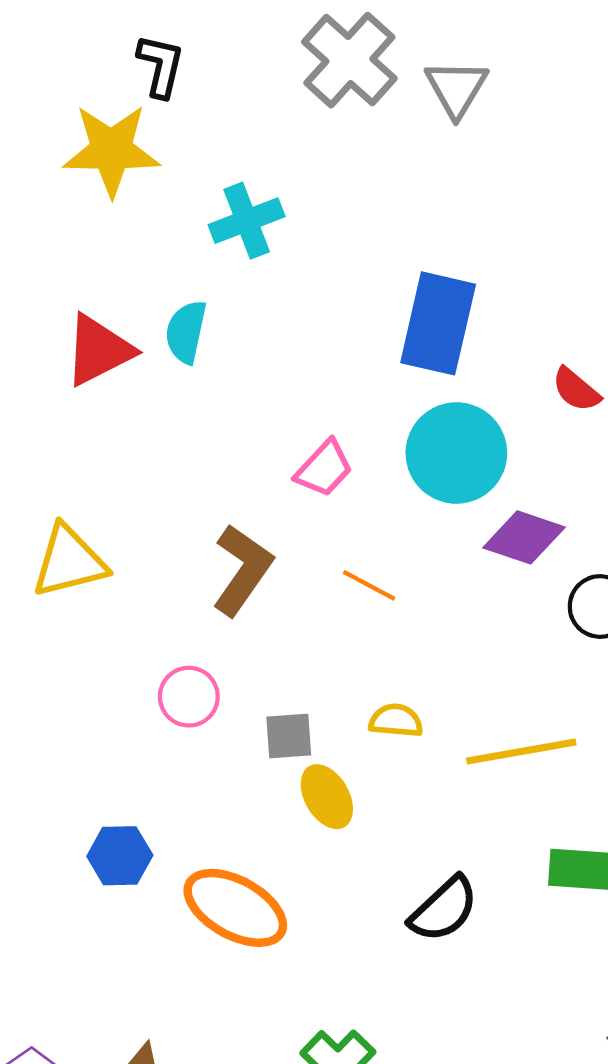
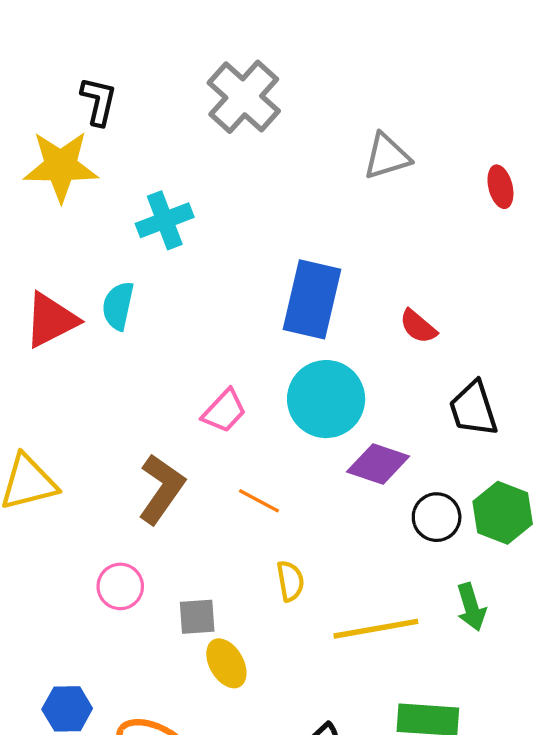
gray triangle: (456, 88) -> (387, 156), moved, turned 42
red semicircle: (576, 390) -> (418, 326), moved
yellow semicircle: (396, 721) -> (290, 581), moved, turned 75

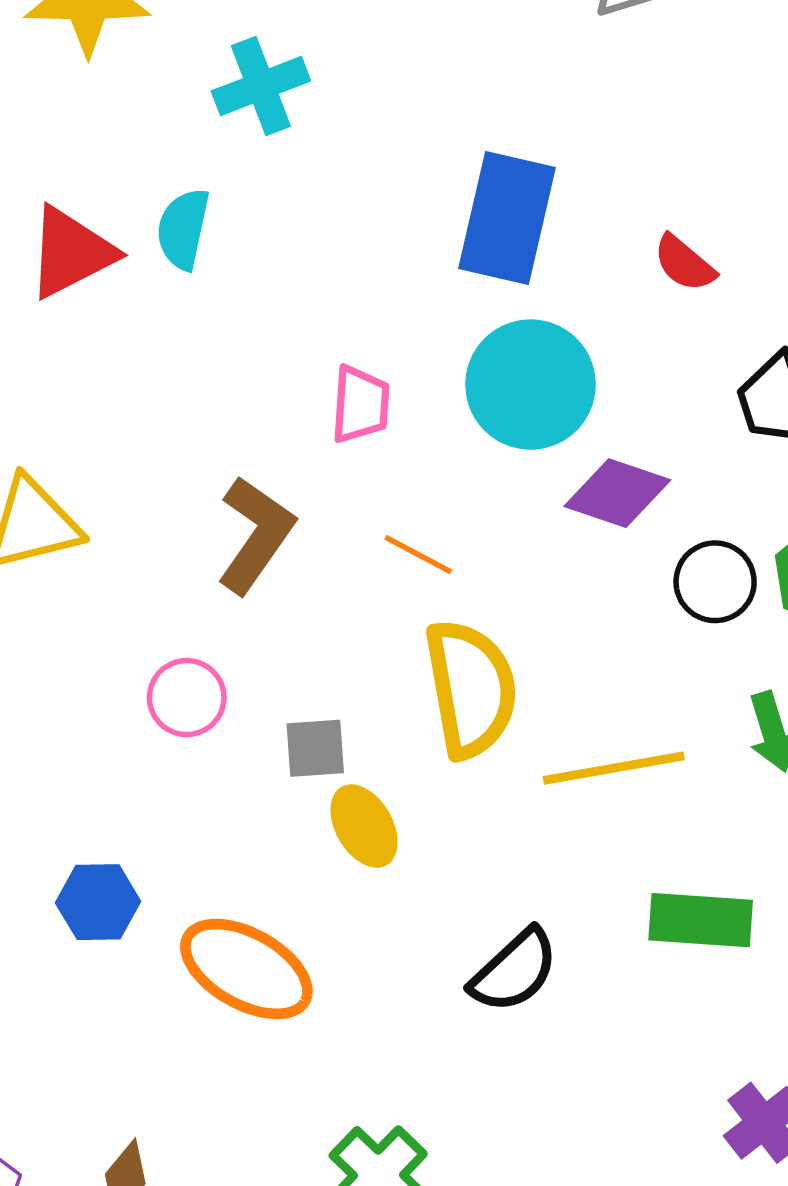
pink trapezoid: (224, 411) -> (360, 404), turned -39
yellow semicircle: (290, 581) -> (471, 689), size x2.0

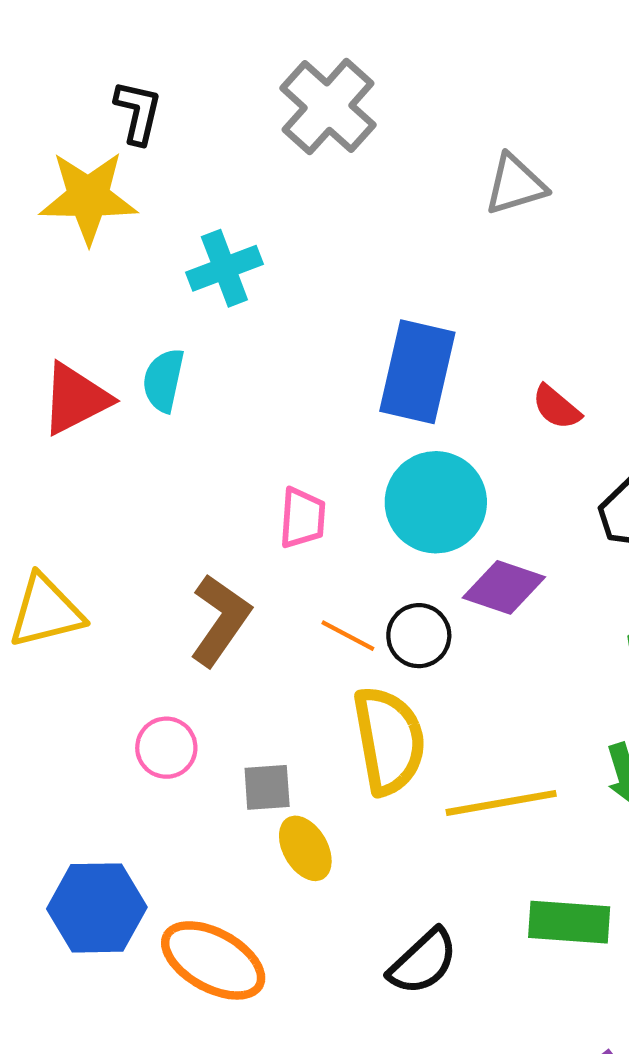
black circle: (715, 582) -> (419, 636), moved
blue hexagon: (98, 902) -> (97, 908), size x1.5

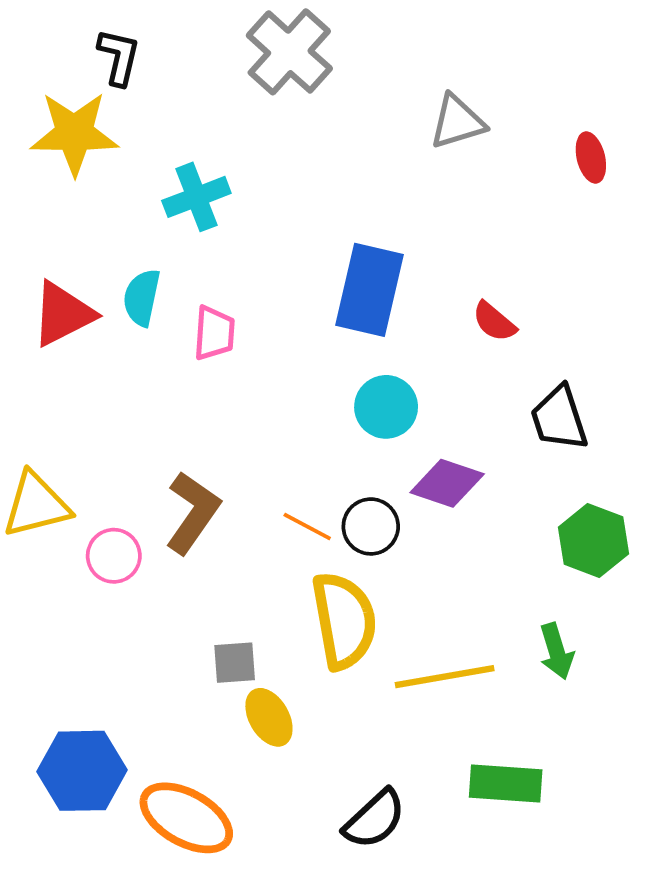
cyan circle: (436, 502) -> (386, 407), size x0.7
pink trapezoid: (302, 518) -> (214, 333), moved
pink circle: (166, 748) -> (114, 556), moved

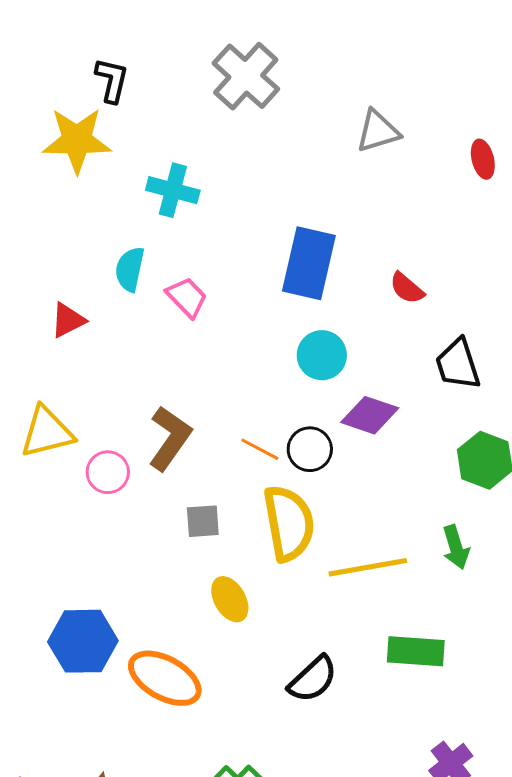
cyan cross: (196, 197) -> (173, 190), turned 36
red triangle: (63, 314) -> (68, 320), moved, size x0.7
pink trapezoid: (214, 333) -> (187, 297), turned -48
gray square: (235, 663) -> (203, 521), moved

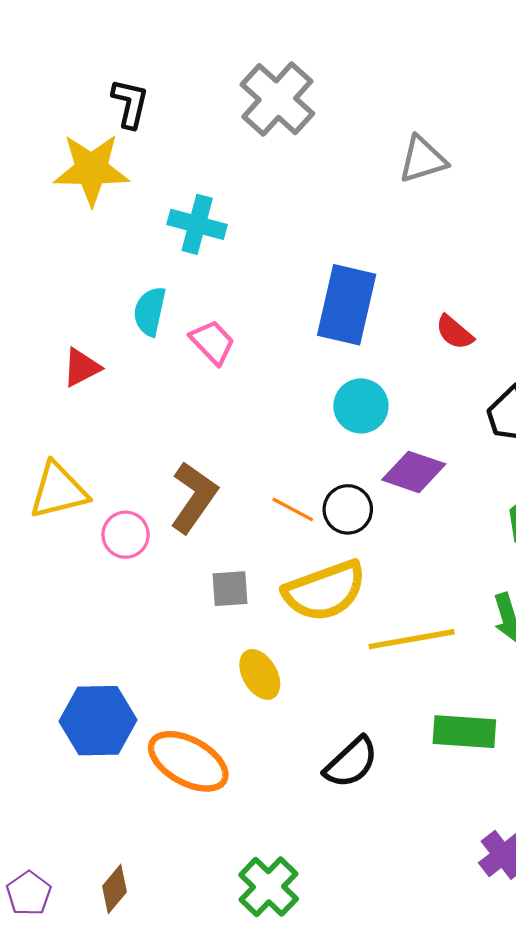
yellow semicircle: (289, 523) -> (325, 591), turned 80

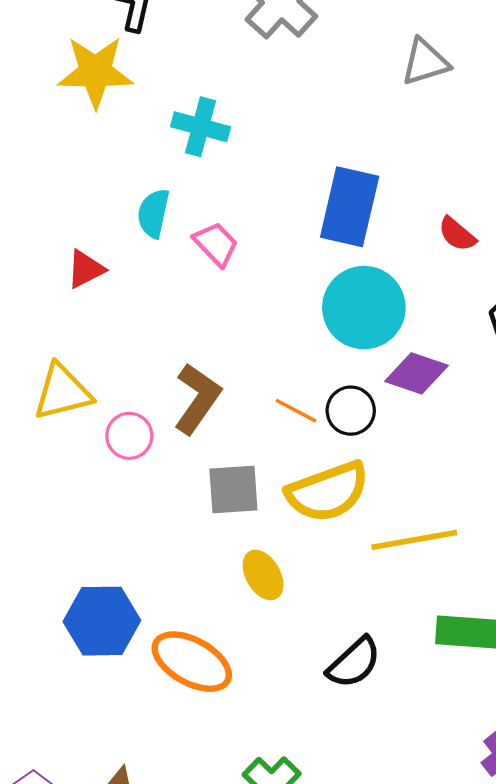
cyan circle: (361, 406) -> (364, 308), size x1.5
gray square: (230, 589) -> (233, 490), size x1.4

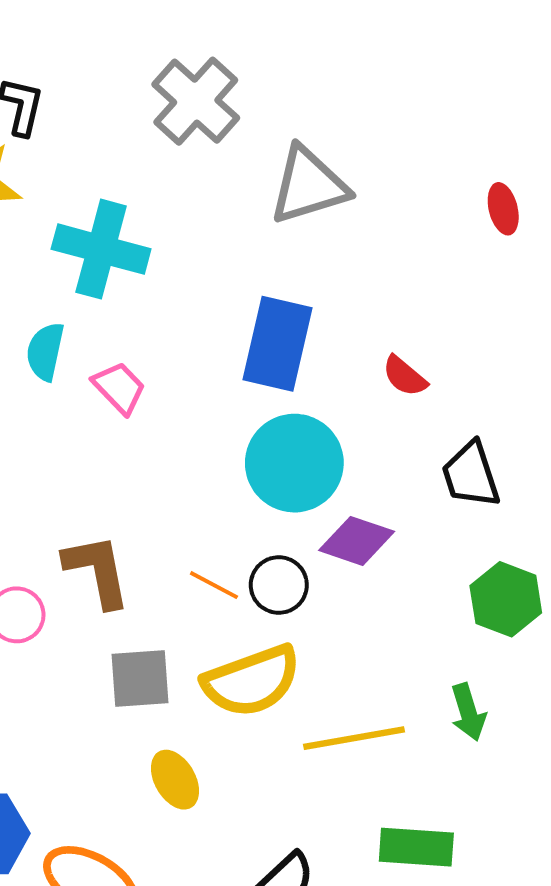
gray triangle: (425, 62) -> (309, 185), moved, size x1.4
cyan cross: (201, 127) -> (101, 249), size x1.4
brown L-shape: (197, 399) -> (97, 571), turned -46

